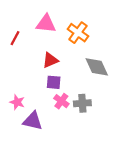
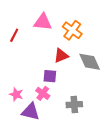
red triangle: (50, 60) -> (61, 56), moved
pink cross: (61, 101) -> (43, 93), moved
gray cross: (82, 103) -> (74, 105), moved

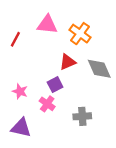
purple square: (50, 76) -> (55, 85), turned -32
pink star: (16, 94) -> (20, 91), moved
purple triangle: (31, 112) -> (21, 128), moved

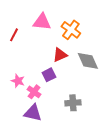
pink cross: (47, 104) -> (34, 92), moved
purple triangle: (21, 128) -> (33, 113), moved

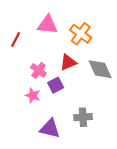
pink star: (18, 81) -> (33, 95), moved
pink cross: (34, 92) -> (38, 70), moved
purple triangle: (33, 113) -> (50, 129), moved

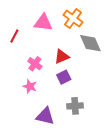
orange cross: (81, 34) -> (73, 19), moved
gray diamond: (100, 69) -> (90, 43), moved
purple square: (56, 85) -> (64, 77), moved

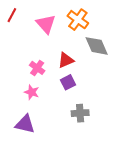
pink triangle: (43, 23) -> (46, 24), turned 42
red line: (14, 36) -> (12, 15), moved
purple triangle: (45, 116) -> (25, 124), moved

